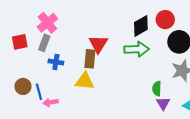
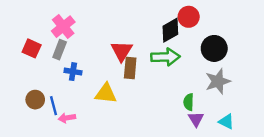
red circle: (165, 20) -> (189, 17), moved
red square: (20, 42) -> (32, 48), turned 35
brown rectangle: (90, 59) -> (130, 68), moved

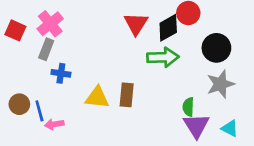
red square: (32, 48) -> (15, 30), moved
red triangle: (122, 51) -> (136, 24), moved
brown rectangle: (130, 68) -> (127, 95), moved
purple triangle: (196, 119) -> (196, 126), size x1.5

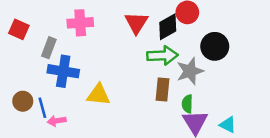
pink cross: (50, 24) -> (80, 23), moved, turned 35
blue cross: (61, 73) -> (63, 71), size x1.6
gray star: (220, 84) -> (190, 71), moved
brown rectangle: (127, 95) -> (162, 89), moved

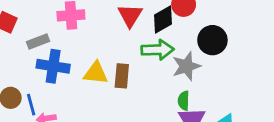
gray rectangle: (49, 48) -> (38, 42), turned 48
brown rectangle: (162, 89) -> (122, 76), moved
yellow triangle: (98, 95) -> (96, 73), moved

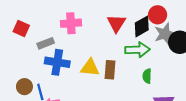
gray star: (186, 66) -> (165, 34), moved
green semicircle: (184, 101) -> (147, 76), moved

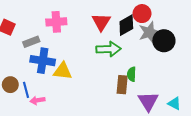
green arrow: (137, 50) -> (109, 49), moved
yellow triangle: (90, 68) -> (63, 71), moved
brown rectangle: (110, 70) -> (122, 85), moved

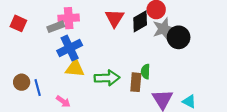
gray rectangle: (31, 42) -> (56, 27), moved
green arrow: (109, 49) -> (107, 78), moved
blue cross: (43, 61) -> (70, 48), moved, turned -35
pink arrow: (37, 100) -> (63, 101), moved, turned -136

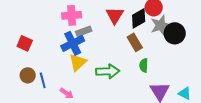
red square: (18, 23) -> (25, 43), moved
gray rectangle: (56, 27) -> (84, 31), moved
yellow triangle: (75, 68) -> (78, 62), turned -48
brown rectangle: (136, 82) -> (135, 42), moved, turned -36

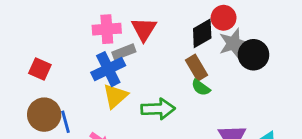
red triangle: (115, 15) -> (144, 29), moved
green semicircle: (144, 65) -> (201, 88), moved, turned -56
brown circle: (28, 75) -> (44, 115), size x1.5

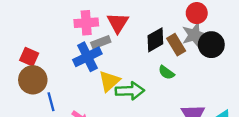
red circle: (224, 18) -> (197, 13), moved
black diamond: (202, 33) -> (155, 40), moved
brown rectangle: (196, 68) -> (176, 45), moved
yellow triangle: (115, 96) -> (109, 81), moved
brown circle: (44, 115) -> (33, 80), moved

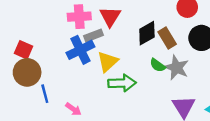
gray star: (194, 35) -> (177, 68), moved, turned -30
yellow triangle: (109, 81) -> (108, 62), moved

